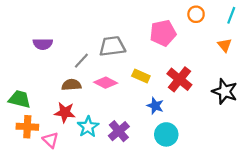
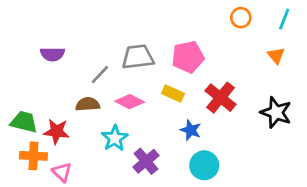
pink pentagon: (163, 33) -> (188, 57), moved
red star: (65, 112) -> (57, 131), moved
cyan star: (88, 127) -> (115, 138), moved

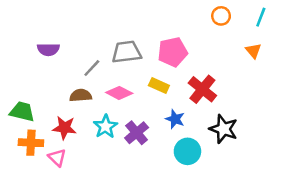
black star: (276, 112) -> (224, 129), moved
red star: (57, 131) -> (64, 128), moved
purple cross: (146, 161) -> (137, 133), moved

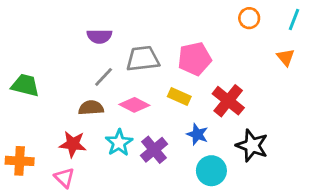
purple semicircle: (48, 49) -> (99, 36), moved
green trapezoid: (22, 112) -> (25, 85), moved
orange cross: (31, 143) -> (20, 161), moved

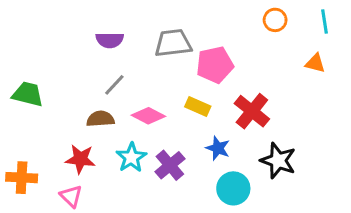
cyan line: (294, 20) -> (325, 21), turned -30
orange triangle: (286, 57) -> (315, 63), turned -36
gray trapezoid: (143, 59) -> (173, 43), moved

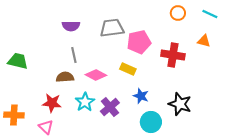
cyan line: (325, 21) -> (210, 14), turned -56
gray line: (114, 85) -> (74, 55), turned -56
red cross: (252, 111) -> (173, 55), moved, turned -30

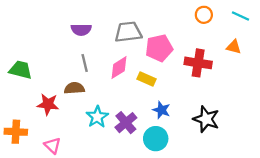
pink diamond: (96, 75) -> (119, 68), moved, turned -60
red star: (52, 103) -> (48, 104), moved
cyan circle: (151, 122) -> (156, 139), moved

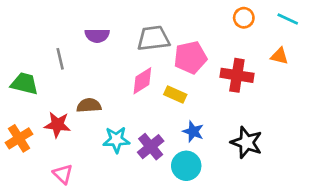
gray line: (85, 63) -> (60, 59), moved
cyan star: (97, 117) -> (116, 140), turned 30
orange cross: (16, 132) -> (19, 138), moved, turned -35

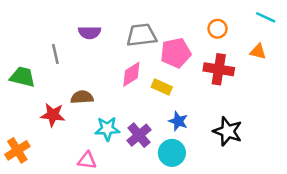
orange circle: (244, 18) -> (218, 29), moved
orange cross: (19, 138) -> (17, 150), moved
pink triangle: (63, 174) -> (87, 160), moved, turned -36

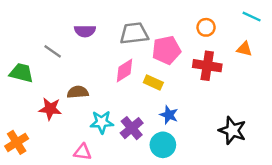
gray line: (55, 54) -> (53, 51), turned -42
black star: (228, 131) -> (232, 130), moved

